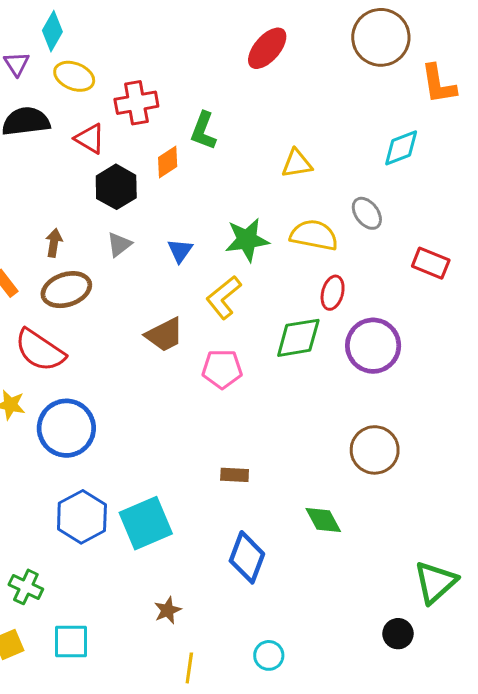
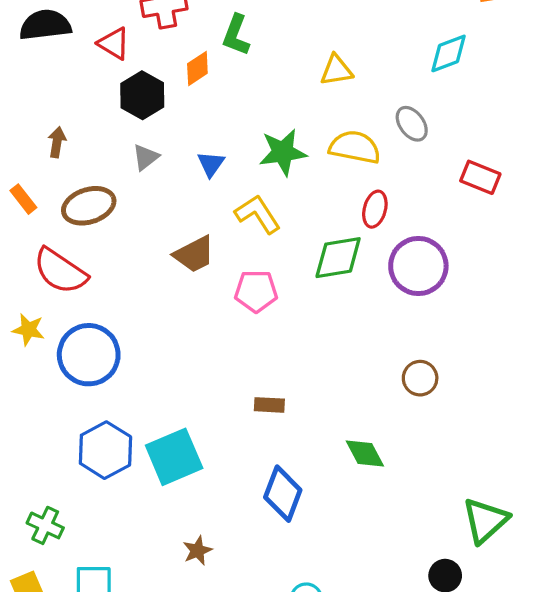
brown arrow: (54, 243) -> (57, 142), moved
yellow L-shape: (224, 297) -> (258, 214), turned 96
brown circle: (375, 450) -> (420, 378), size x0.7

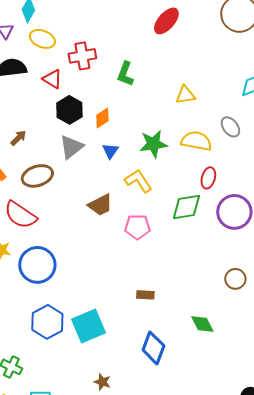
orange diamond: (197, 69) -> (102, 118), moved
brown arrow: (57, 142) -> (18, 138), turned 36
gray triangle: (146, 157) -> (71, 147), size x1.5
brown star: (197, 551) -> (102, 382), turned -30

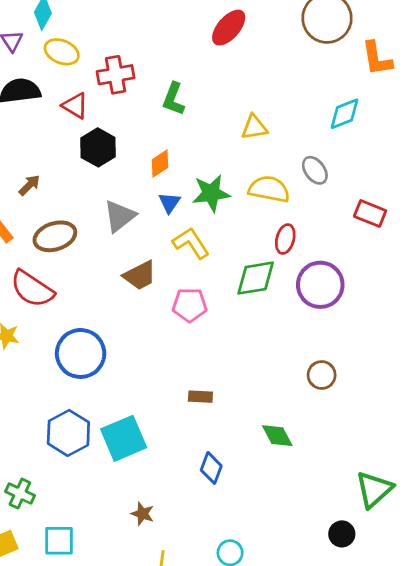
orange diamond: (102, 118) -> (160, 164), moved
gray triangle: (71, 147) -> (120, 216), moved
blue triangle: (110, 151) -> (169, 203), moved
blue circle: (37, 265) -> (81, 353), moved
blue diamond: (153, 348) -> (211, 468), size x0.7

